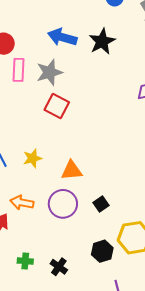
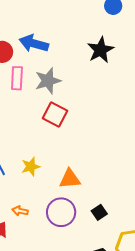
blue arrow: (62, 37) -> (34, 43), moved
orange arrow: (22, 203) -> (20, 211), size x0.7

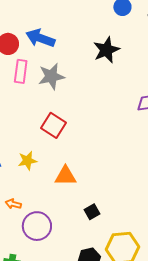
red square: (55, 114) -> (53, 125), moved
purple circle: (61, 212) -> (37, 226), moved

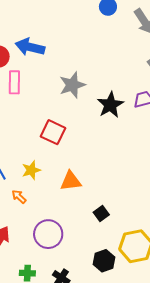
black star: (106, 50) -> (110, 105), moved
gray star: (51, 76) -> (72, 85), moved
orange arrow: (13, 204) -> (19, 197), moved, turned 35

